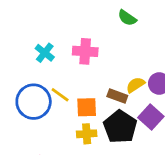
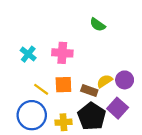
blue circle: (34, 102) -> (32, 115), moved
orange square: (87, 107) -> (63, 85), moved

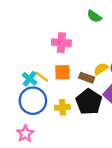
cyan cross: (28, 54) -> (30, 79), moved

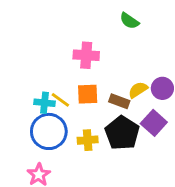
cyan cross: (30, 79) -> (44, 103), turned -32

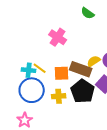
pink cross: (86, 55) -> (58, 37), turned 30
orange square: (88, 94) -> (62, 73), moved
brown rectangle: (119, 101) -> (81, 69), size x1.5

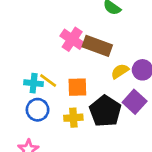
brown rectangle: (81, 69) -> (97, 46), moved
blue circle: (32, 90) -> (38, 110), size x0.7

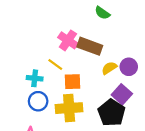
yellow line: (48, 80) -> (55, 64), moved
black pentagon: (105, 111) -> (112, 113), moved
yellow cross: (73, 118) -> (69, 108), size x1.6

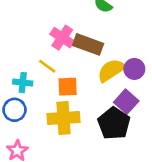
yellow semicircle: (109, 68) -> (111, 70), size x1.5
blue circle: (38, 101) -> (15, 110), moved

